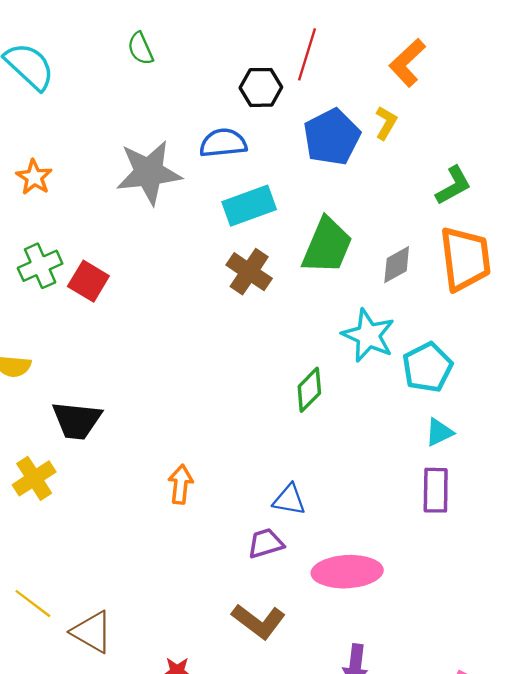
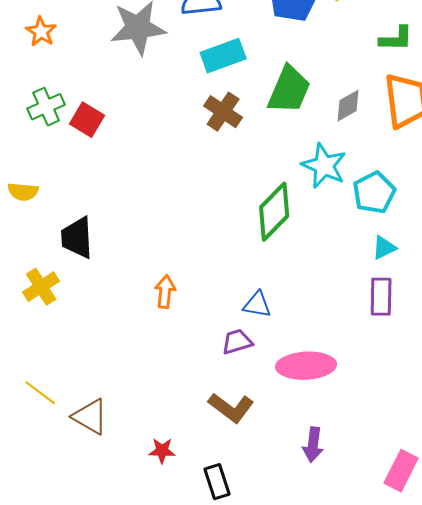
green L-shape: (453, 185) -> (396, 39), turned 30
green diamond: (309, 390) -> (274, 212), size x1.5
black trapezoid: (77, 420) -> (77, 238), turned 81

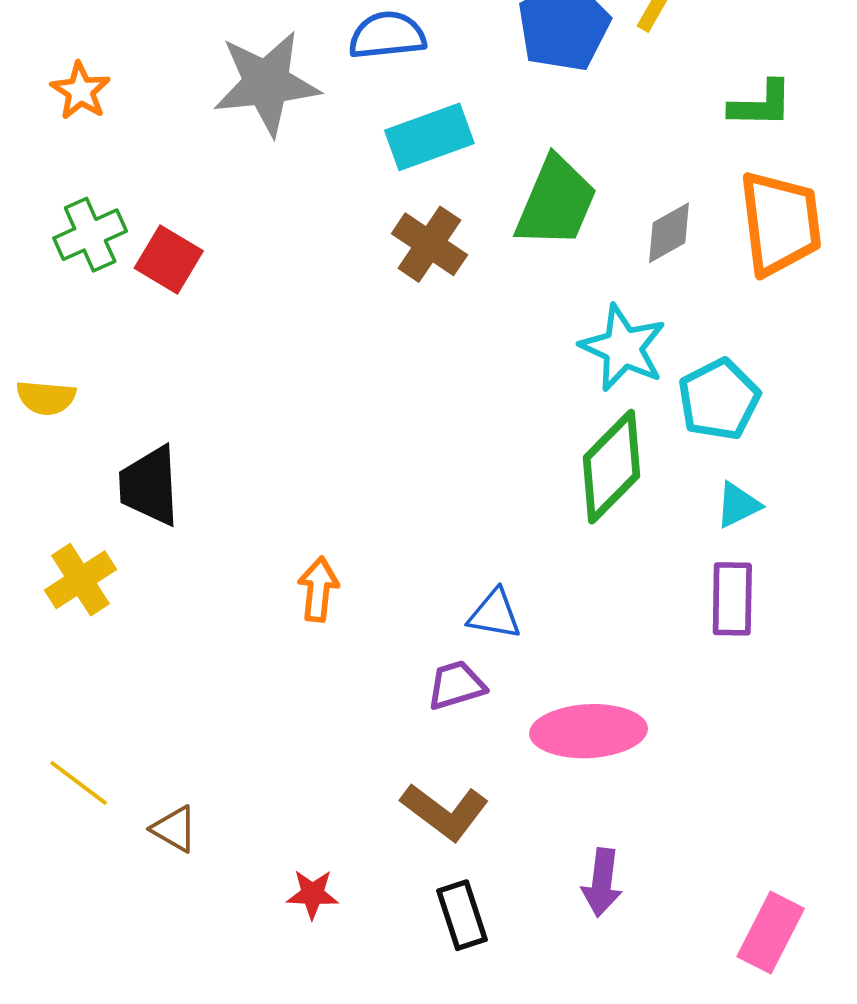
green diamond: (274, 212) -> (612, 467), moved
brown triangle: (90, 417) -> (174, 829), size x0.7
black rectangle: (217, 482) -> (462, 915), moved

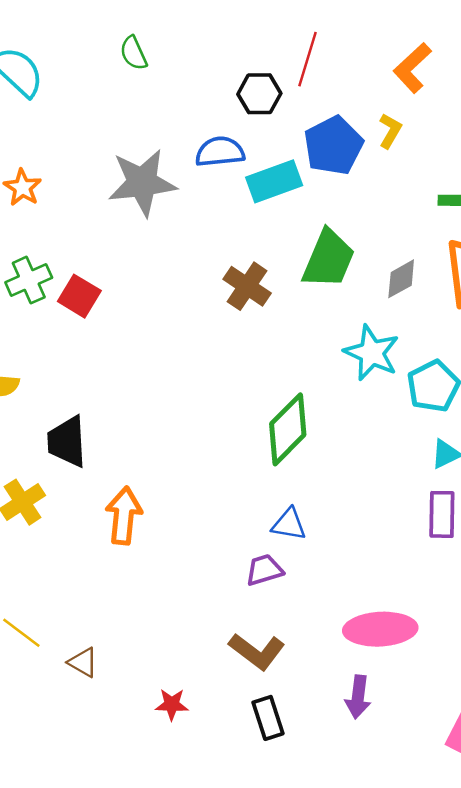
cyan rectangle: (429, 137) -> (274, 181), moved
green diamond: (612, 467) -> (288, 429), moved
orange arrow: (318, 589) -> (124, 516), moved, size x1.4
pink ellipse: (589, 731) -> (380, 629), moved

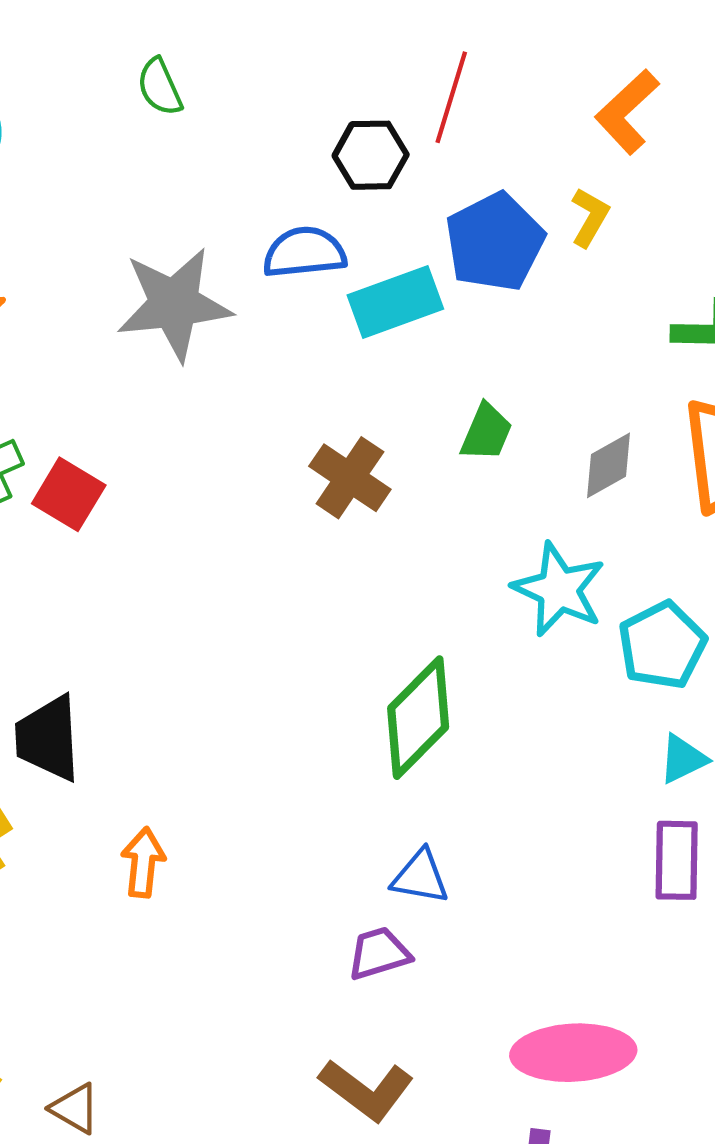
green trapezoid: (328, 259) -> (486, 432), size x0.6
orange arrow: (124, 516) -> (143, 862), size x0.7

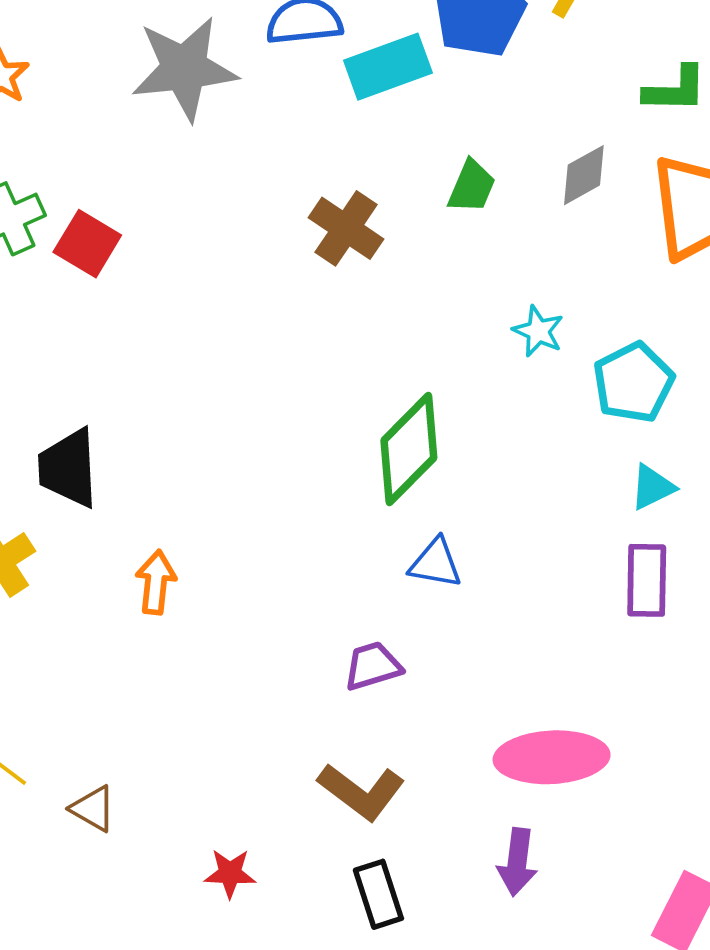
gray diamond: (608, 465) -> (584, 175), moved
cyan star: (559, 589) -> (538, 331), size x0.6
blue triangle: (420, 877) -> (435, 563), moved

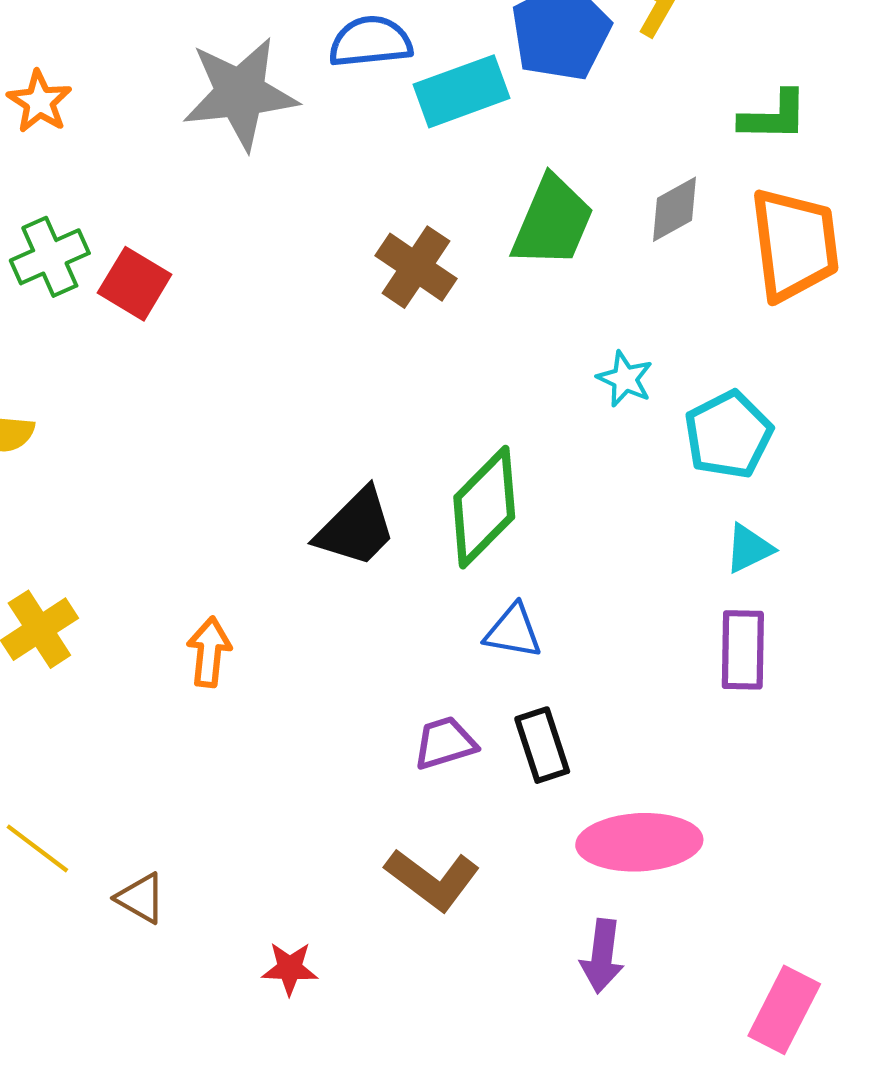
green trapezoid: (472, 187) -> (552, 222), size x1.6
black trapezoid: (68, 468) -> (356, 528), moved, turned -132
black rectangle: (378, 894) -> (542, 745), moved

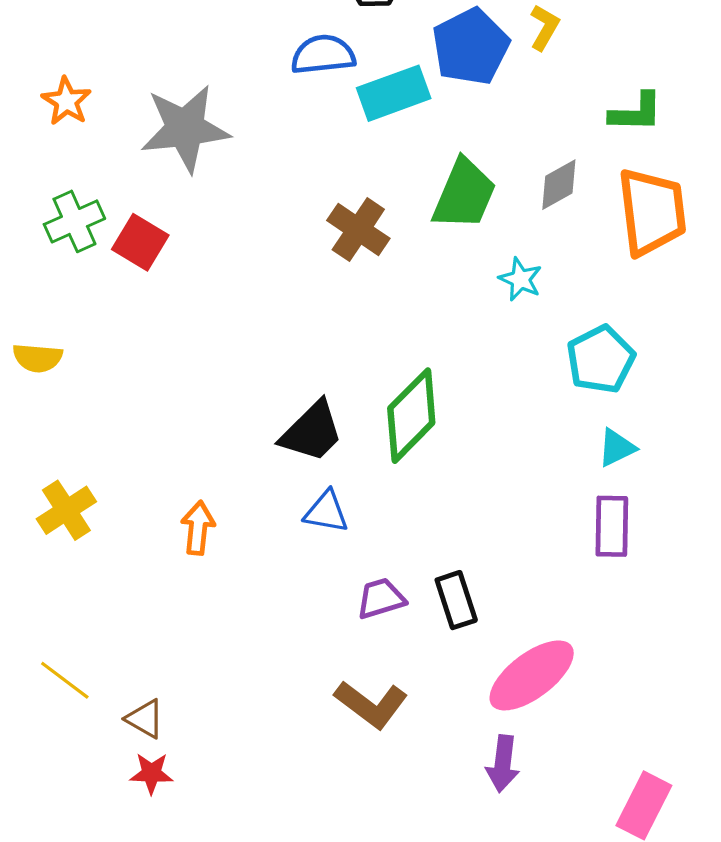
gray star: (240, 93) -> (185, 128), moved
cyan star: (625, 379) -> (520, 279), moved
blue triangle: (513, 631) -> (326, 512), moved
pink ellipse: (639, 842) -> (532, 675), turned -34
red star: (290, 968) -> (151, 773), moved

